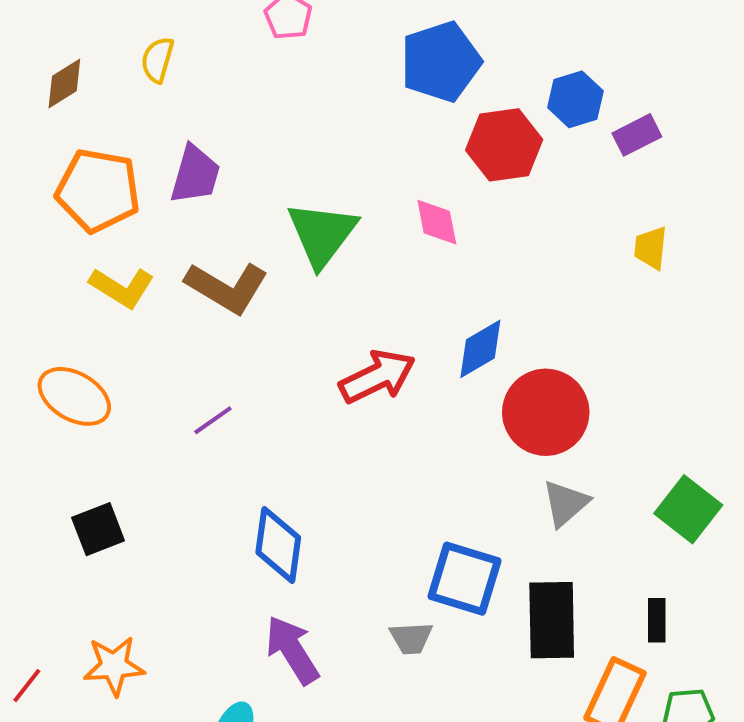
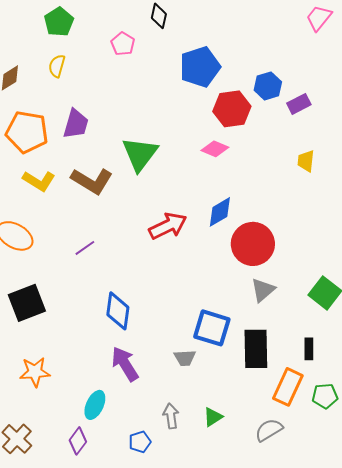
pink diamond: (437, 222) -> (215, 149), moved, turned -56
black square: (98, 529) -> (27, 303), size x1.4

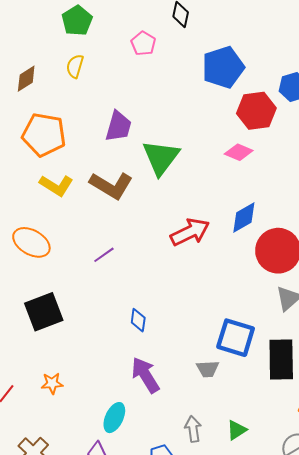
purple trapezoid: (76, 124) -> (118, 126), moved
blue diamond: (118, 311) -> (138, 320), size x0.6
orange star: (35, 372) -> (52, 383), size x0.7

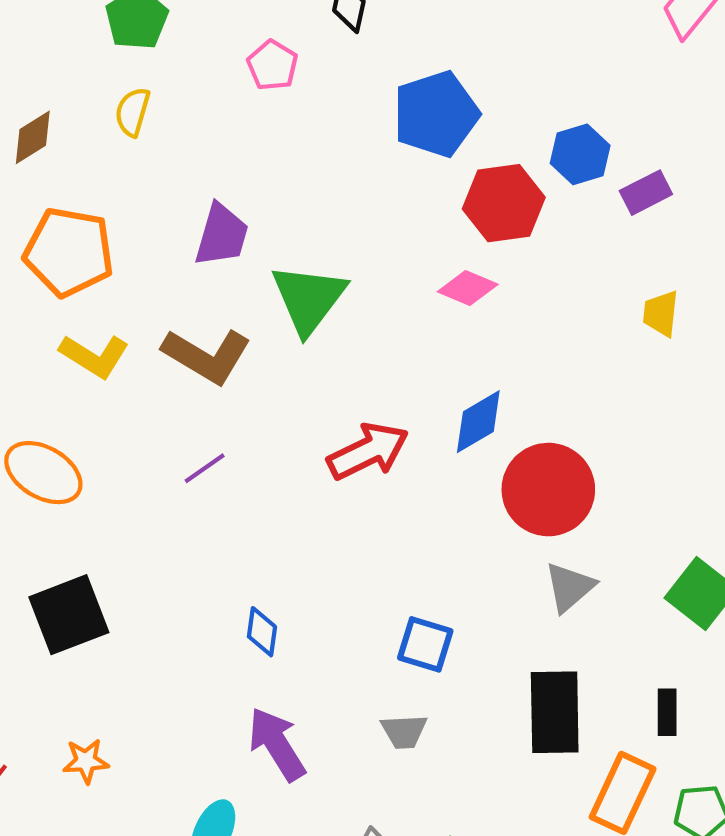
purple line: (104, 255) -> (205, 468), moved
blue square: (236, 338) -> (425, 644), moved, size x0.7

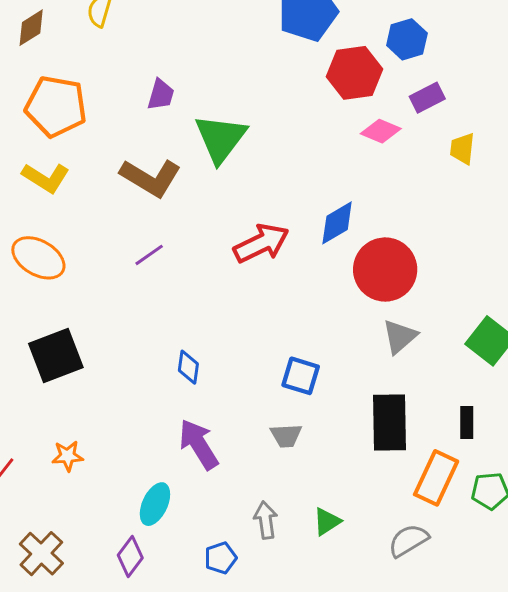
purple rectangle: (646, 193) -> (427, 98), moved
purple trapezoid: (222, 235) -> (161, 95), size x0.7
pink diamond: (468, 288) -> (381, 131), moved
yellow L-shape: (94, 356) -> (46, 178), moved

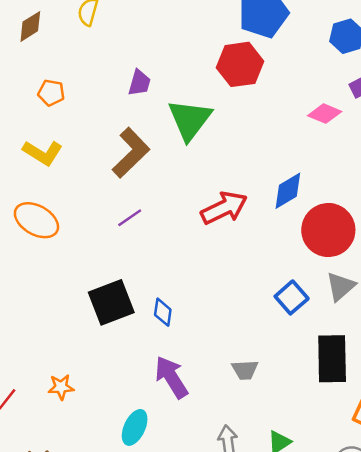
red hexagon: (355, 73) -> (240, 64), moved
orange pentagon: (56, 106) -> (51, 93), size x0.5
brown L-shape: (151, 178) -> (131, 153), turned -75
black square: (56, 355) -> (111, 302), moved
blue square: (301, 376) -> (292, 297), moved, turned 32

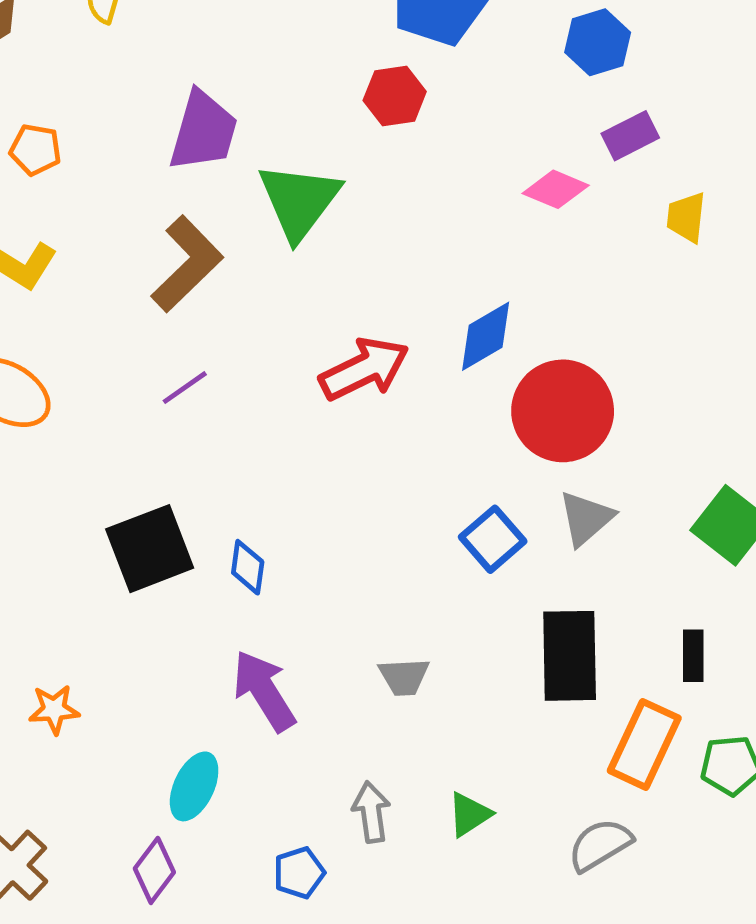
red hexagon: (240, 64) -> (395, 96), size x0.7
purple trapezoid: (139, 83) -> (203, 131), size x1.6

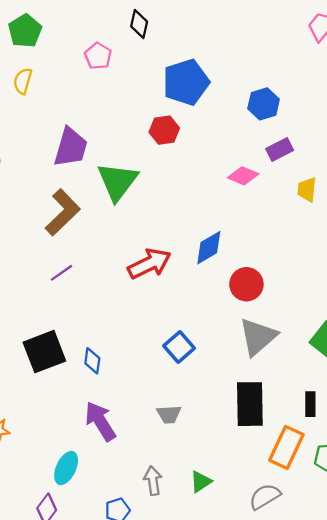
red circle: (563, 411) -> (246, 284), size x0.7
gray triangle: (586, 518) -> (258, 337), size x1.4
blue square: (493, 539) -> (179, 347), moved

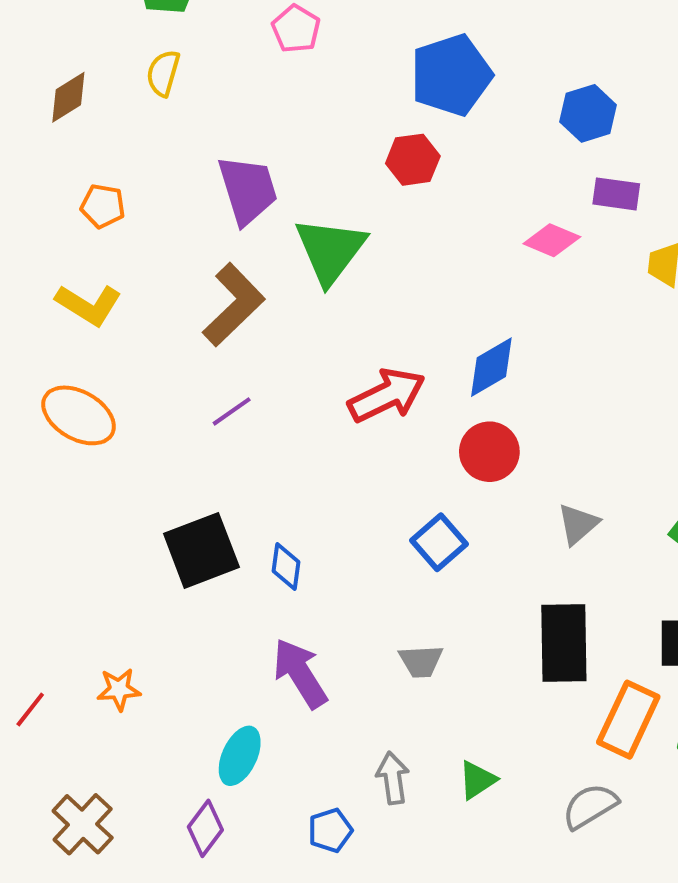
purple trapezoid: (71, 147) -> (248, 190), turned -33
purple rectangle: (280, 150) -> (616, 194), turned 35
red circle: (246, 284) -> (489, 452), moved
gray triangle: (258, 337) -> (578, 524), size x0.6

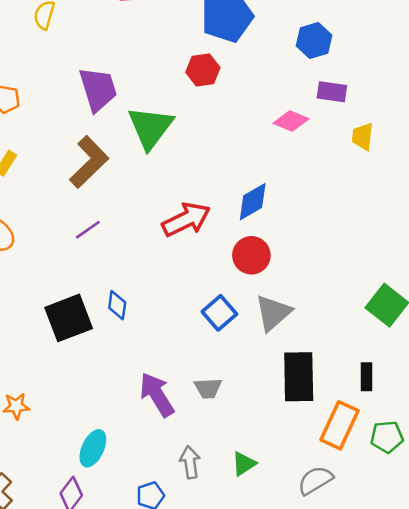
gray triangle: (578, 524) -> (273, 313), moved, size x1.4
blue diamond: (286, 567) -> (117, 305), moved
purple arrow: (300, 673) -> (157, 395), moved

